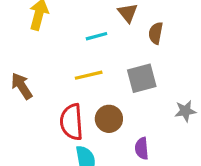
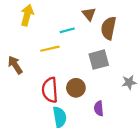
brown semicircle: (156, 33) -> (108, 28), size x1.5
yellow line: (89, 75) -> (50, 49), moved

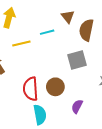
yellow line: (50, 49) -> (21, 43), moved
purple semicircle: (99, 108) -> (77, 106), turned 32

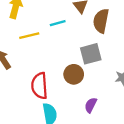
brown circle: (55, 87) -> (74, 74), moved

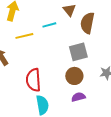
brown circle: (74, 74) -> (74, 76), moved
purple semicircle: (91, 105) -> (78, 97), turned 48

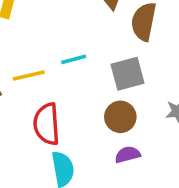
cyan line: (49, 25) -> (74, 59), moved
yellow line: (24, 36) -> (29, 76), moved

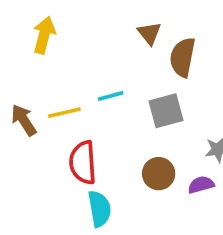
brown circle: (120, 117) -> (159, 174), moved
purple semicircle: (128, 155) -> (201, 185), moved

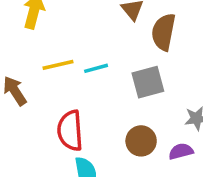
yellow line: (64, 113) -> (58, 65), moved

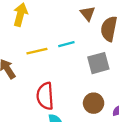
cyan line: (96, 68) -> (66, 44), moved

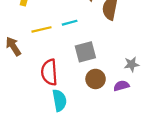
gray square: (98, 63) -> (85, 52), moved

